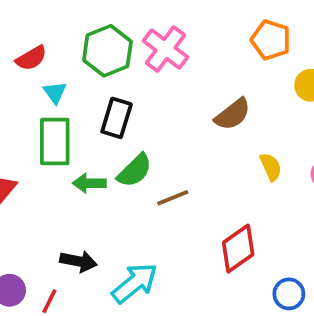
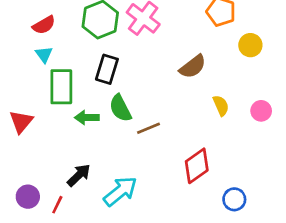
cyan triangle: (55, 93) -> (44, 55), moved
green semicircle: (135, 171) -> (120, 108), turned 108
black arrow: (78, 261) -> (79, 175), turned -55

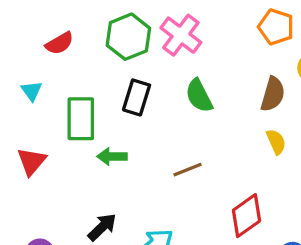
cyan triangle: (44, 55) -> (32, 91), moved
brown semicircle: (193, 67) -> (273, 94), moved, turned -36
green semicircle: (120, 108) -> (199, 96), moved

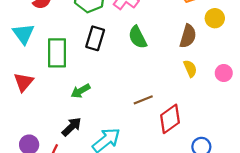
cyan triangle: (32, 91) -> (23, 34), size x1.5
green arrow: (112, 156) -> (81, 91), moved, turned -30
brown line: (187, 170) -> (143, 100), moved

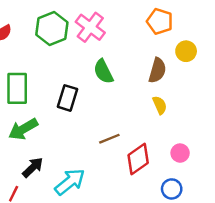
black rectangle: (95, 38) -> (67, 98), moved
pink circle: (224, 73) -> (180, 153), moved
green arrow: (81, 91) -> (23, 129), moved, size x1.4

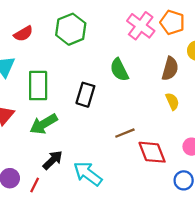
pink cross: (90, 27) -> (141, 26), moved
red diamond: (138, 159) -> (152, 152), turned -76
cyan arrow: (70, 182) -> (88, 174), turned -104

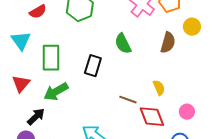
yellow semicircle: (172, 101) -> (159, 88), moved
brown line: (125, 133) -> (128, 100), turned 42
black arrow: (53, 160) -> (36, 117), moved

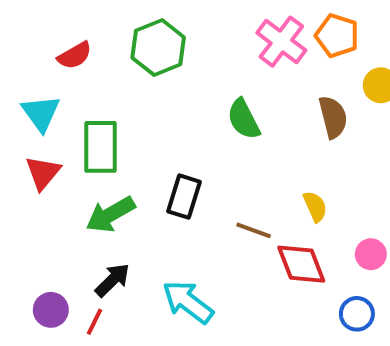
brown semicircle: (168, 43) -> (333, 117), turned -30
black rectangle: (93, 66) -> (184, 197), moved
red triangle: (21, 84) -> (43, 173), moved
black arrow: (36, 117) -> (112, 280), moved

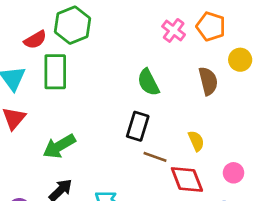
pink cross: (281, 42) -> (174, 30), size x0.7
green hexagon: (158, 48) -> (72, 25), moved
green rectangle: (101, 147) -> (55, 72), moved
black rectangle: (184, 197) -> (138, 126), moved

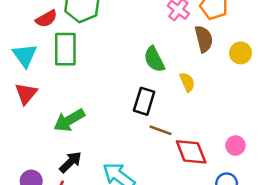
yellow circle: (240, 60) -> (241, 53), moved
brown semicircle: (208, 81) -> (204, 39), moved
yellow semicircle: (196, 141) -> (187, 82), moved

